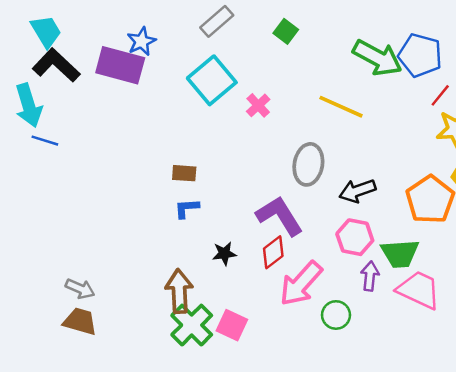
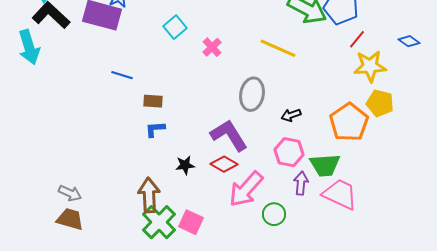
cyan square: (212, 80) -> (175, 27), size x0.6
blue line: (45, 141) -> (122, 75), moved
black arrow: (357, 191) -> (291, 115), size x0.7
red diamond: (273, 252) -> (224, 164), turned 68

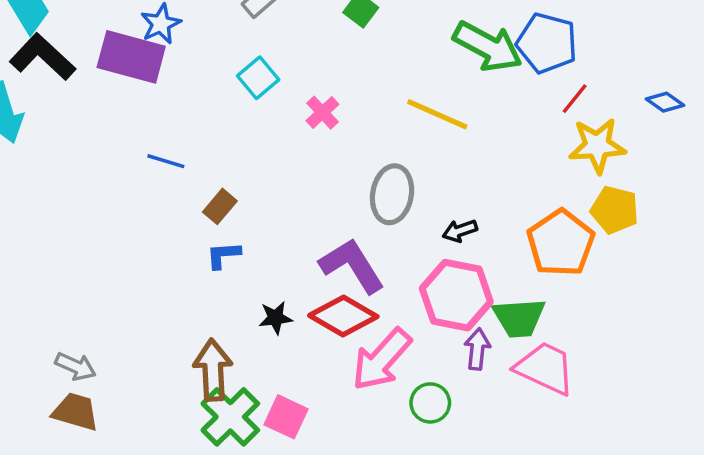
brown rectangle: (153, 101) -> (220, 206), turned -54
pink hexagon: (289, 152) -> (456, 295), size x1.4
red diamond: (224, 164) -> (343, 316), size x1.4

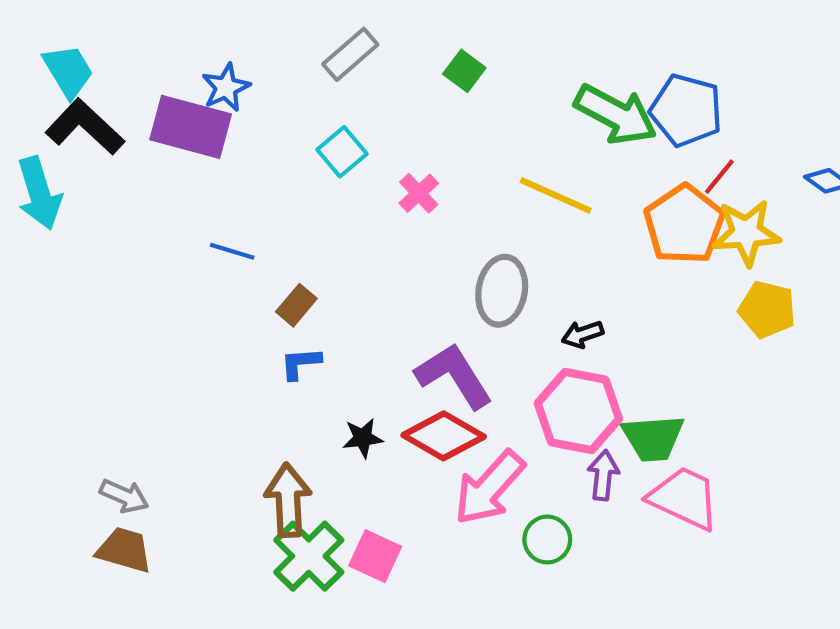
orange pentagon: (561, 243) -> (684, 224), moved

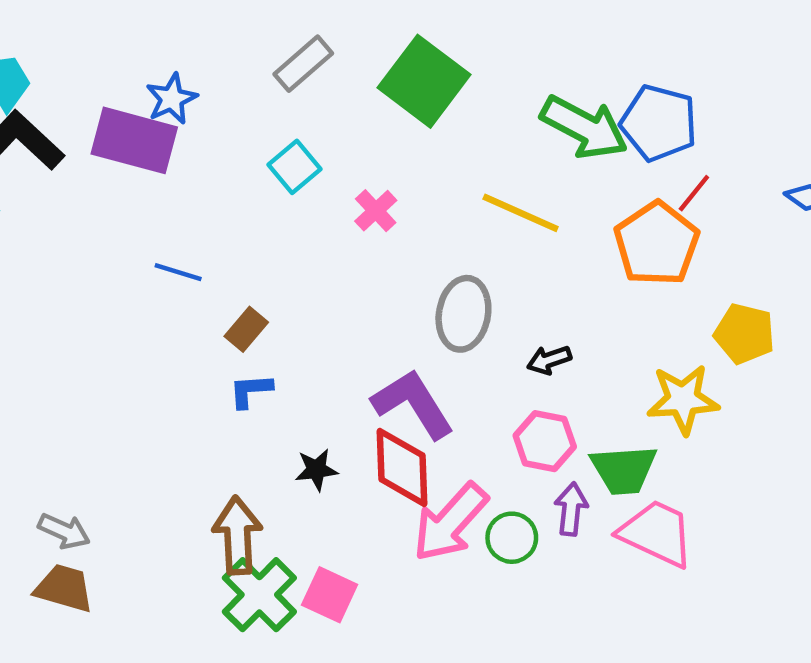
green square: (464, 71) -> (424, 81), size x2.0
yellow star: (746, 233) -> (683, 399), moved
pink hexagon: (578, 411) -> (545, 441), size x0.7
red diamond: (444, 436) -> (402, 467), turned 58
green circle: (547, 540) -> (512, 538), moved

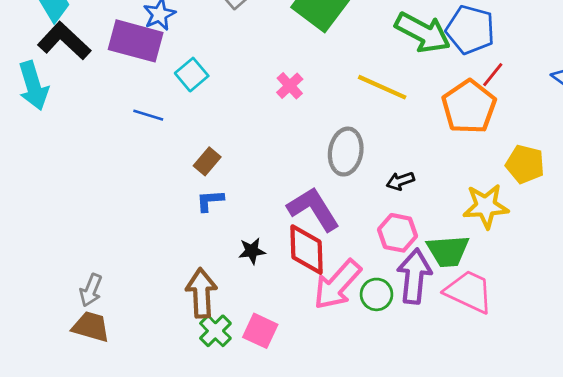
cyan square: (294, 167) -> (192, 75), moved
blue line: (178, 272) -> (148, 115), moved
purple arrow: (571, 509) -> (414, 276), size x1.6
gray arrow: (64, 531) -> (91, 290), turned 88
green cross: (259, 595) -> (215, 331), size x0.7

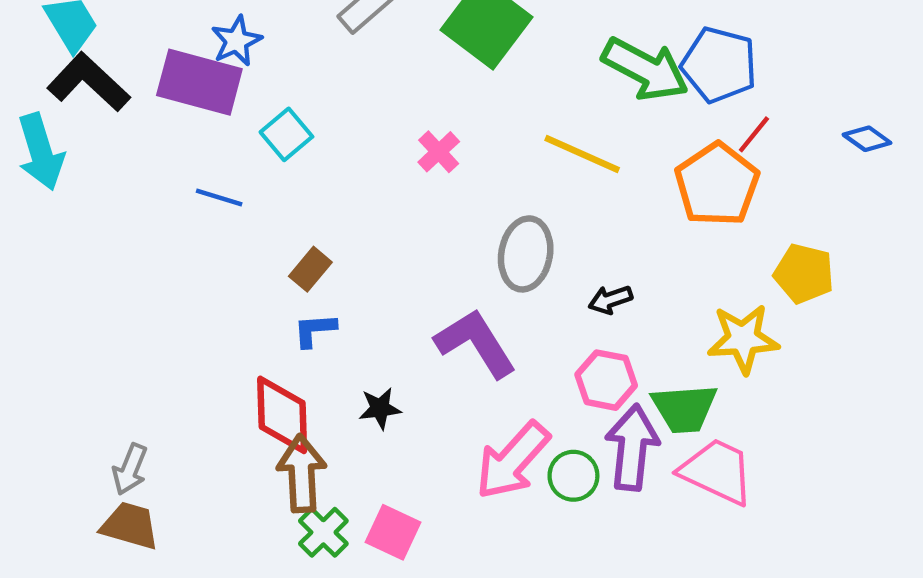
red diamond: (306, 250) -> (282, 415), moved

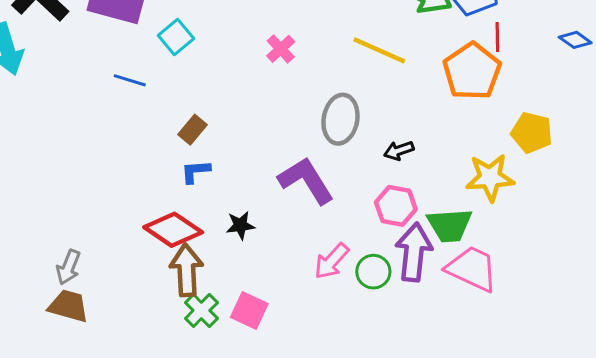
red line: (754, 134) -> (497, 37), turned -40
red diamond: (282, 415) -> (173, 230), turned -54
pink arrow: (513, 461) -> (332, 261), size x0.7

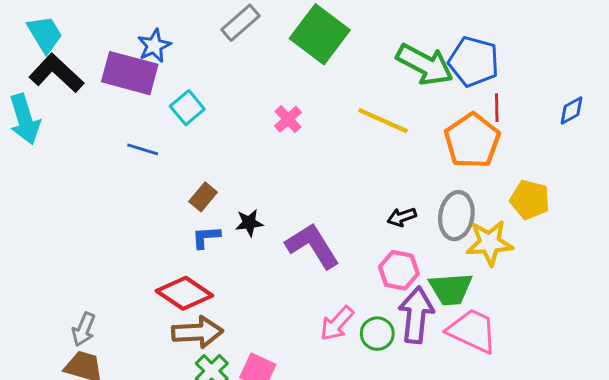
blue diamond: (575, 40) -> (572, 110), turned -64
gray ellipse: (340, 119) -> (456, 216), moved
black star: (240, 225) -> (249, 223), moved
brown arrow: (187, 270) -> (197, 332), turned 90

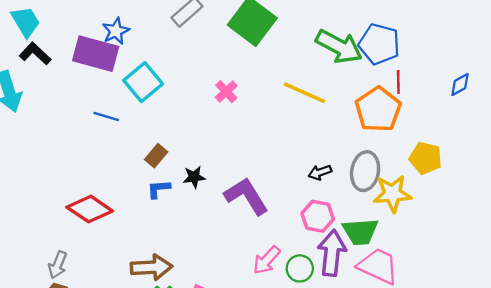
black L-shape: (56, 73) -> (35, 54), size x0.7
cyan square: (187, 108) -> (143, 82), size x1.4
red diamond: (184, 293) -> (90, 209), moved

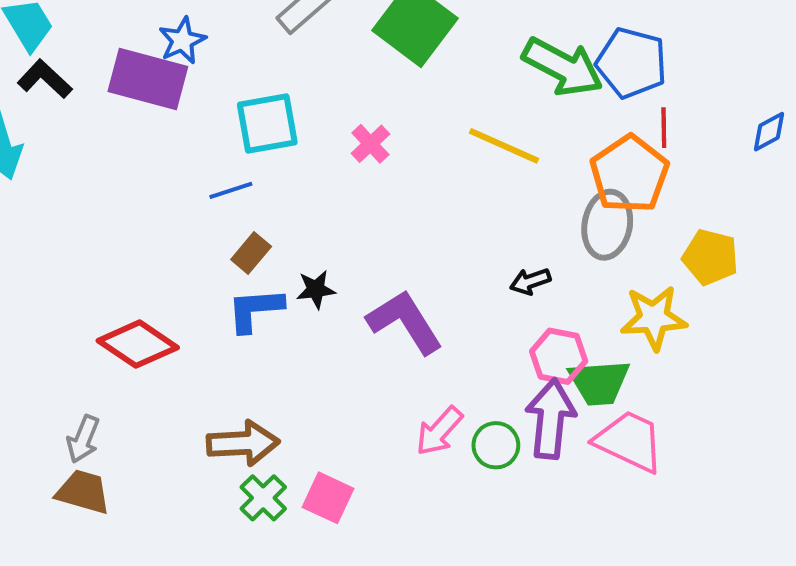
cyan square: (143, 82) -> (267, 124), moved, turned 30
blue line: (106, 117) -> (231, 190), moved, turned -35
gray ellipse: (365, 171) -> (607, 225), moved
blue L-shape: (159, 189) -> (255, 310), size x1.4
pink hexagon: (318, 216) -> (559, 356), moved

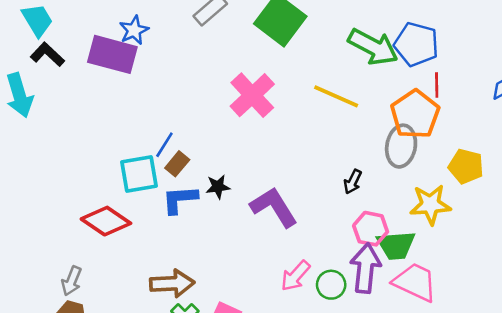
cyan square: (267, 124) -> (139, 174), moved
pink cross: (370, 144) -> (252, 95), size x1.8
blue line: (231, 190) -> (164, 145), moved, turned -40
black arrow: (530, 281) -> (353, 182), turned -45

